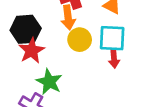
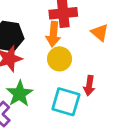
cyan square: (112, 38) -> (66, 102), moved

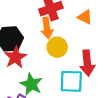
red arrow: (89, 86) -> (87, 63), size x1.5

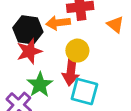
orange arrow: (47, 28) -> (58, 23), moved, turned 78
red arrow: (87, 63) -> (71, 71), moved

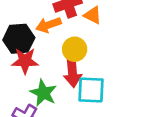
orange triangle: (115, 25) -> (93, 15), moved
red star: (29, 51) -> (25, 61), turned 30

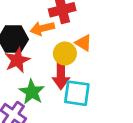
orange triangle: (93, 15) -> (83, 43), moved
red star: (25, 61) -> (17, 60), turned -30

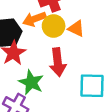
yellow circle: (65, 53) -> (54, 26), moved
cyan square: (77, 93) -> (92, 86), moved

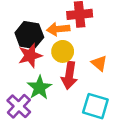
yellow circle: (54, 26) -> (63, 51), moved
orange triangle: (76, 29) -> (99, 63), moved

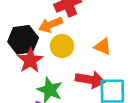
red arrow: (69, 75) -> (90, 80), moved, turned -72

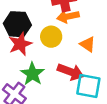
orange arrow: (51, 25) -> (68, 16), moved

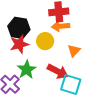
orange triangle: (88, 44) -> (74, 51), turned 32

